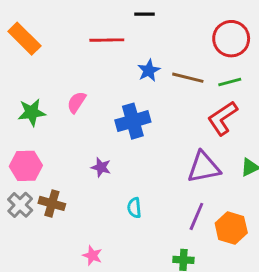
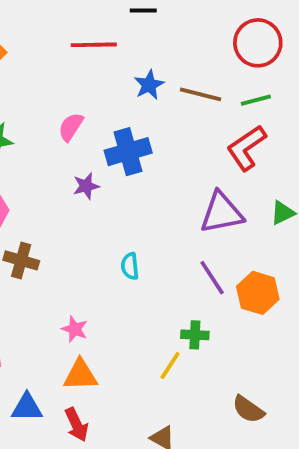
pink semicircle: (76, 102) -> (71, 127), moved
purple star: (101, 167) -> (86, 186), moved, turned -30
purple line: (196, 216) -> (212, 278), turned -56

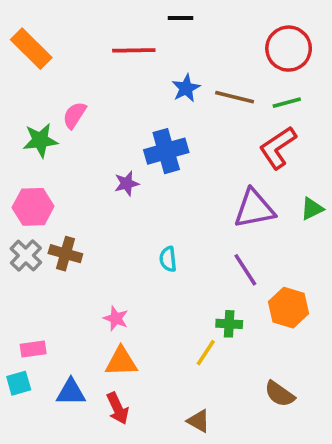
pink semicircle: (71, 127) -> (74, 115), moved
orange hexagon: (258, 293) -> (289, 308), moved

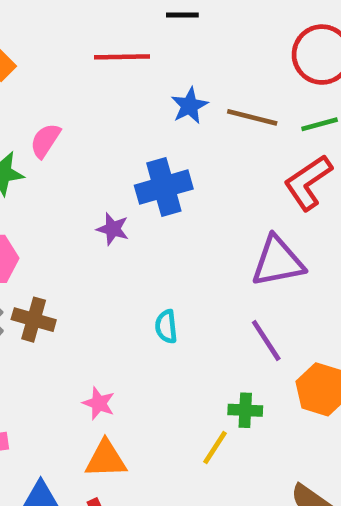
purple star: (127, 183) -> (113, 229), turned 30

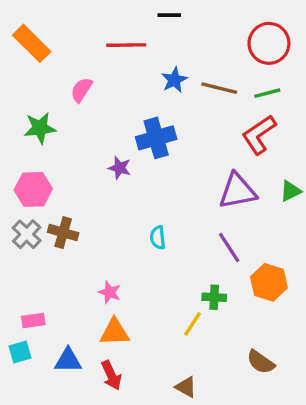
pink semicircle: (45, 141) -> (81, 90), moved

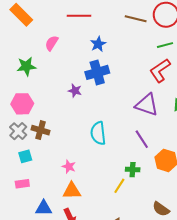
blue star: (174, 80) -> (98, 44), moved
brown line: (219, 88) -> (136, 19), moved
purple triangle: (237, 191) -> (147, 105), turned 30
cyan semicircle: (158, 238) -> (98, 133), size x1.6
cyan square: (20, 352) -> (25, 156), moved

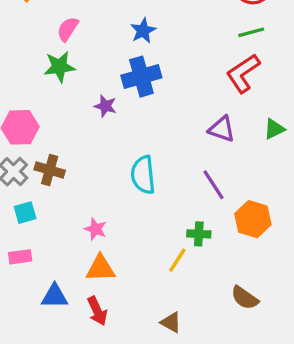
green star: (26, 66) -> (59, 67), moved
purple triangle: (147, 105) -> (222, 129), size x0.7

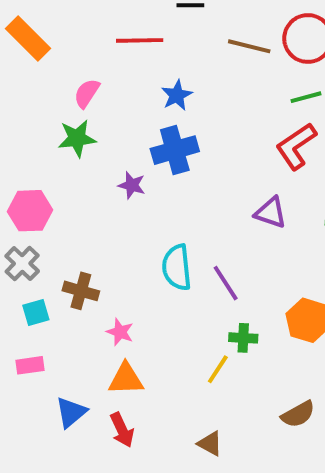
brown cross: (50, 170) -> (81, 291), moved
purple line: (214, 185) -> (226, 283), moved
blue triangle: (55, 296) -> (71, 412), turned -40
brown semicircle: (245, 298) -> (298, 414), turned -64

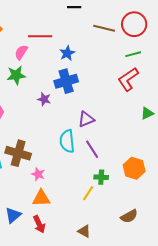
red line: (140, 40) -> (40, 36), moved
purple triangle: (271, 213) -> (86, 119), moved, turned -42
brown cross: (81, 291) -> (18, 153), size x1.4

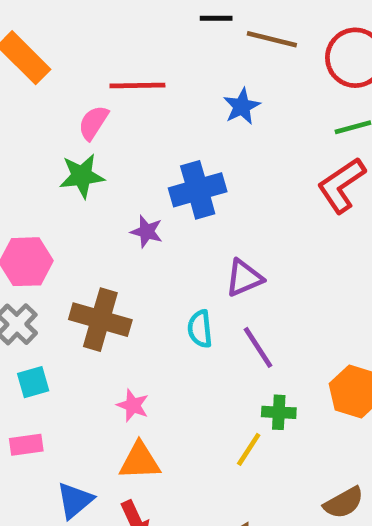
brown line: (104, 28) -> (272, 39), moved
blue star: (67, 53) -> (242, 106), moved
cyan semicircle: (67, 141) -> (200, 329), size x0.7
brown cross: (18, 153) -> (100, 320), moved

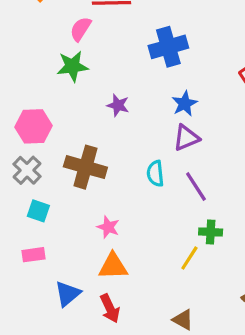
blue star: (242, 106) -> (185, 104), moved
blue cross: (198, 190) -> (168, 47), moved
cyan square: (33, 382) -> (38, 211), turned 35

